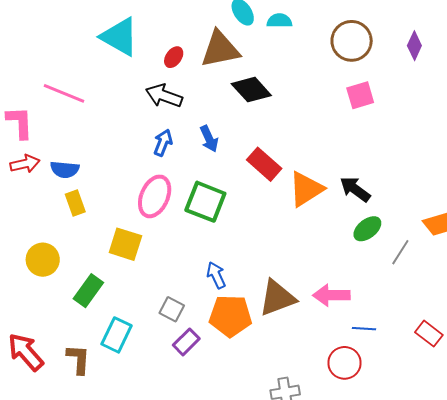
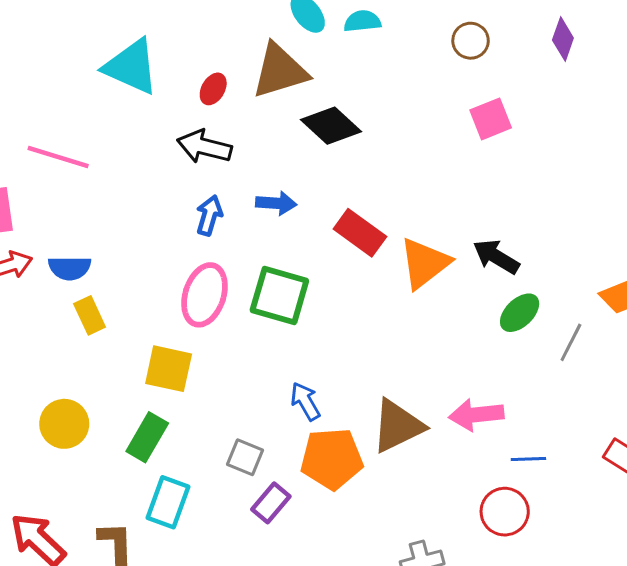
brown circle: (352, 41) -> (471, 41), size x0.6
blue arrow: (209, 139) -> (276, 203), turned -56
yellow circle: (43, 260) -> (64, 424), moved
green rectangle: (88, 291) -> (147, 437), moved

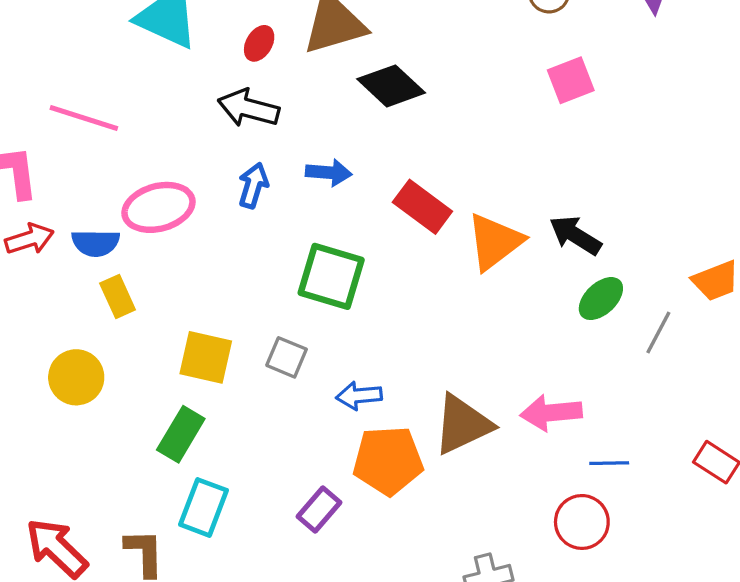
pink ellipse: (205, 295) -> (158, 207), moved, turned 56
blue arrow: (305, 401) -> (359, 396), turned -66
yellow circle: (64, 424) -> (76, 377), moved
gray square: (245, 457) -> (287, 357), moved

